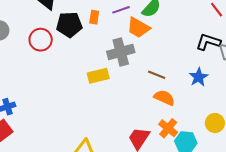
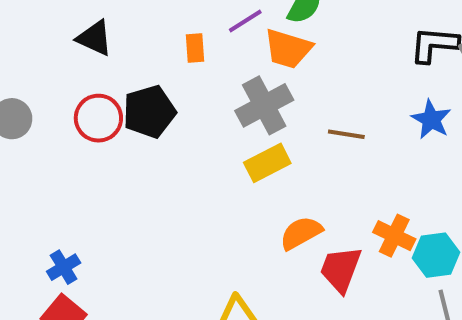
black pentagon: (69, 25) -> (149, 112), moved
yellow rectangle: (98, 76) -> (267, 163), moved
orange semicircle: (164, 98) -> (301, 233), moved, turned -40

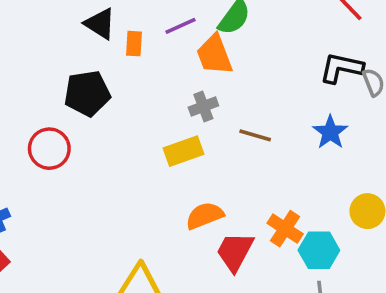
black triangle: (95, 38) -> (100, 24), moved
orange trapezoid: (288, 49) -> (214, 55), turned 45
gray cross: (264, 105) -> (203, 106), moved, size x0.6
red circle: (98, 118) -> (49, 149), moved

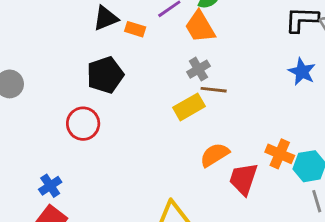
black triangle: (100, 24) -> (106, 18), turned -44
orange rectangle: (134, 44) -> (135, 29), turned -66
brown line: (255, 135) -> (214, 90), moved

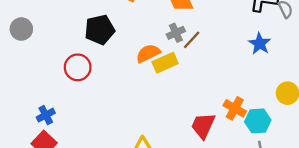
brown line: (214, 90) -> (192, 40), moved, turned -60
orange semicircle: (215, 155) -> (148, 53), moved

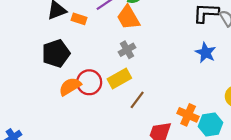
brown line: (192, 40) -> (137, 100), moved
orange semicircle: (148, 53) -> (70, 86), moved
red circle: (78, 67) -> (89, 82), moved

